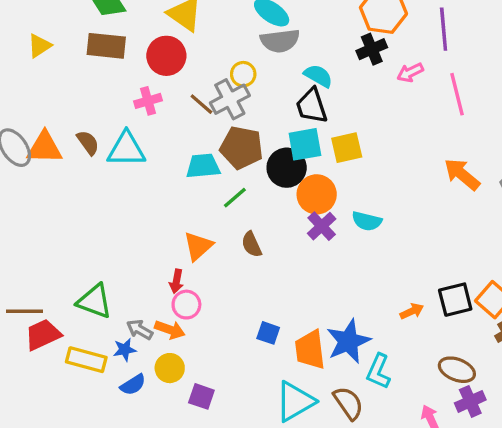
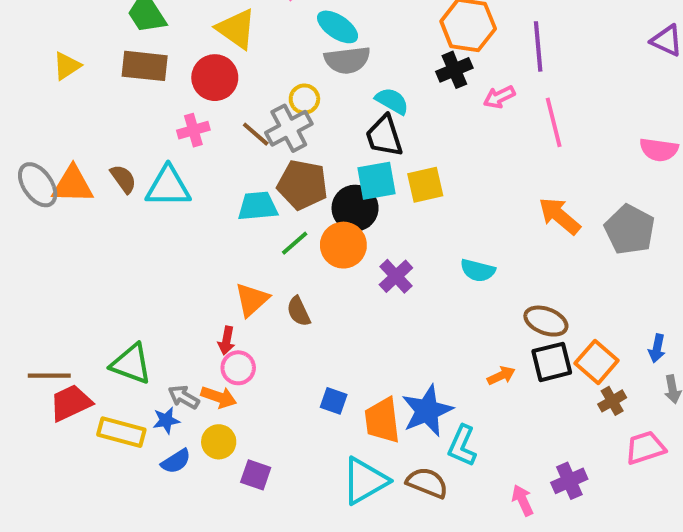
orange circle: (317, 194) -> (343, 245), moved
cyan semicircle: (367, 221) -> (478, 270), moved
brown semicircle: (252, 244) -> (299, 311), moved
brown ellipse: (457, 370) -> (546, 321), moved
brown semicircle: (348, 403) -> (427, 483), turned -33

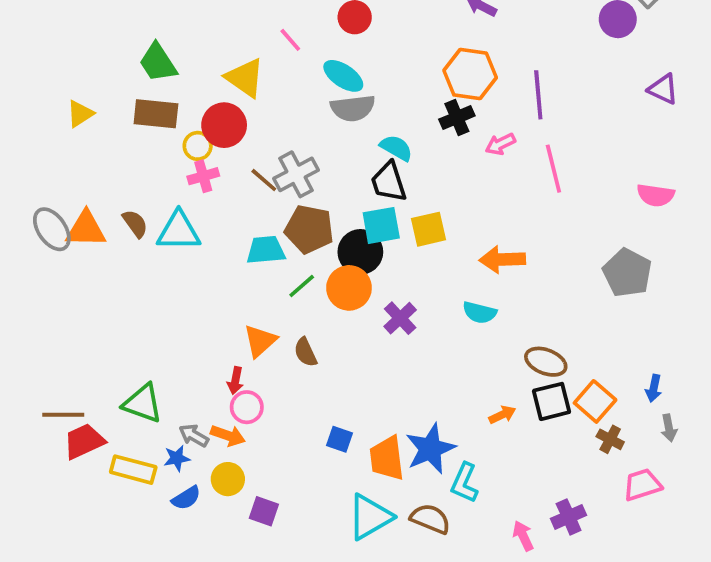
yellow circle: (304, 99) -> (198, 146), moved
orange arrow: (560, 216) -> (502, 259), moved, turned -42
brown cross: (612, 401) -> (610, 439), turned -32

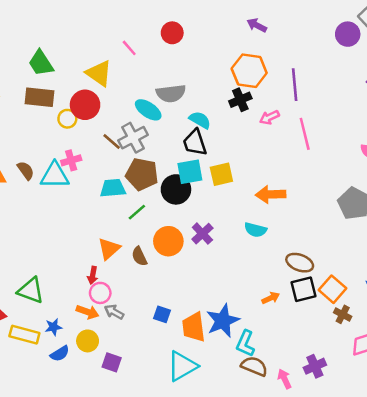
cyan ellipse: (343, 76) -> (148, 110), moved
pink cross: (203, 176) -> (71, 160), moved
orange circle: (349, 288) -> (168, 241), moved
gray arrow: (194, 436) -> (114, 312), moved
brown semicircle: (430, 519) -> (254, 366), moved

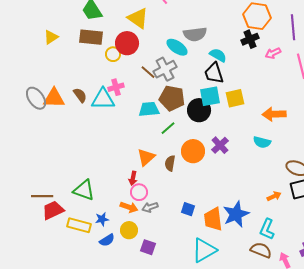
brown semicircle: (139, 256) -> (170, 163), turned 35
gray arrow: (114, 312) -> (150, 207), turned -49
cyan L-shape: (245, 343) -> (267, 229), moved

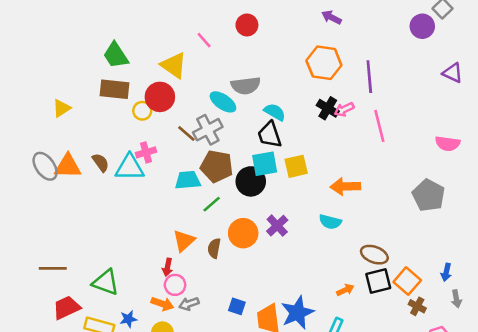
yellow triangle: (51, 37) -> (61, 108), moved
black cross: (250, 39) -> (328, 108), moved, turned -36
brown line: (42, 196) -> (53, 268), moved

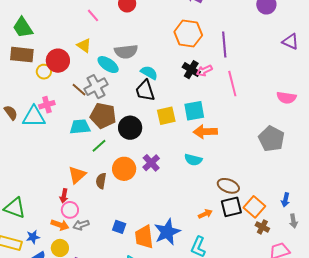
yellow triangle: (174, 65) -> (84, 46), moved, size x0.7
cyan square: (265, 164) -> (194, 111), moved

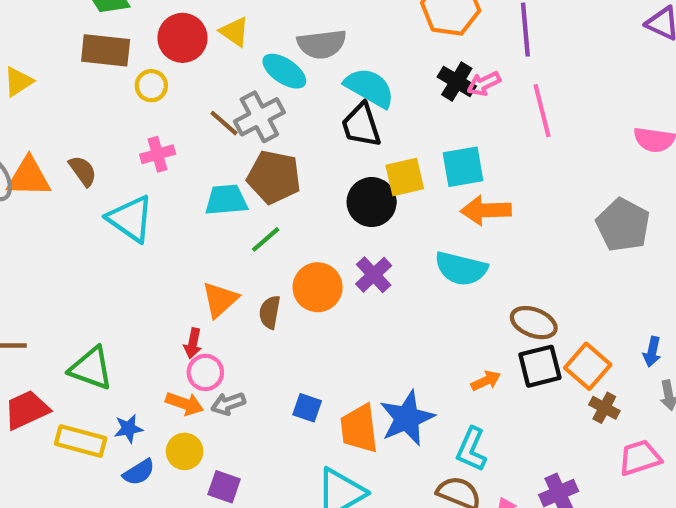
red circle: (58, 61) -> (182, 38), moved
cyan semicircle: (149, 73) -> (370, 88), size x1.4
cyan triangle: (34, 117) -> (131, 219), moved, turned 35
black circle: (130, 128) -> (372, 202), moved
cyan semicircle: (193, 160) -> (461, 269), size x1.4

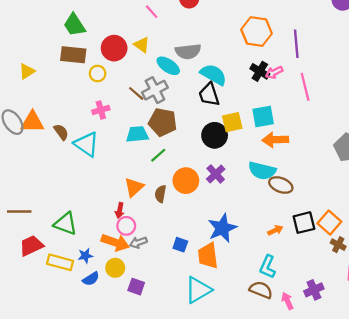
brown semicircle: (83, 171) -> (61, 132), moved
brown ellipse: (534, 323) -> (281, 185), moved
orange arrow: (185, 404) -> (115, 242), size x1.4
blue star: (407, 418) -> (222, 228), moved

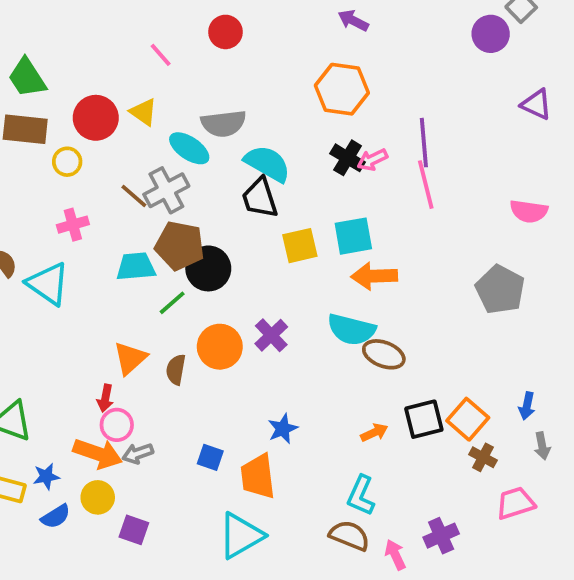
purple line: (296, 44) -> (424, 143), moved
black circle: (215, 135) -> (208, 268), moved
blue star: (222, 228) -> (283, 429), size x0.6

